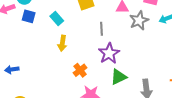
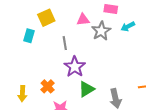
cyan rectangle: (57, 19) -> (29, 36), moved, turned 64
yellow arrow: (62, 43) -> (22, 94), moved

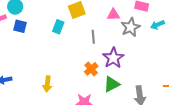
purple star: (75, 67) -> (113, 58), moved
orange cross: (48, 86) -> (91, 69), moved

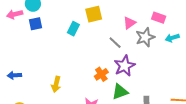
pink triangle: (113, 15) -> (130, 23), turned -40
blue square: (20, 26) -> (35, 24), turned -32
gray line: (93, 37) -> (115, 43), moved, turned -48

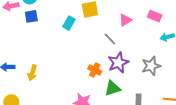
gray star: (145, 37) -> (151, 66), moved
orange cross: (101, 74) -> (95, 70), turned -32
yellow arrow: (56, 84) -> (32, 73), moved

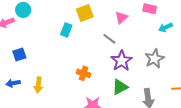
blue square: (31, 16) -> (19, 54), moved
orange cross: (95, 70) -> (84, 73), moved

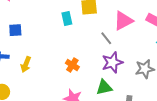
pink triangle: (121, 18) -> (123, 21), size x1.5
cyan rectangle: (66, 30) -> (67, 18), turned -48

